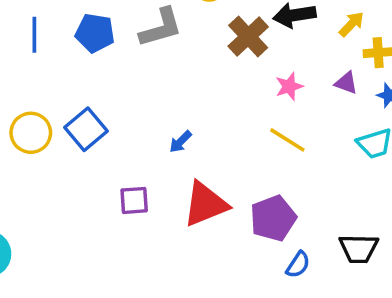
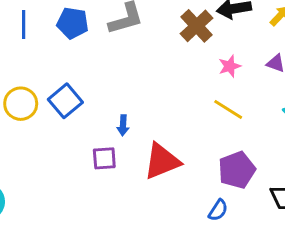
blue arrow: (180, 142) -> (123, 125), moved, turned -42
purple pentagon: (273, 218) -> (237, 170), moved
blue semicircle: (298, 265) -> (218, 210), moved

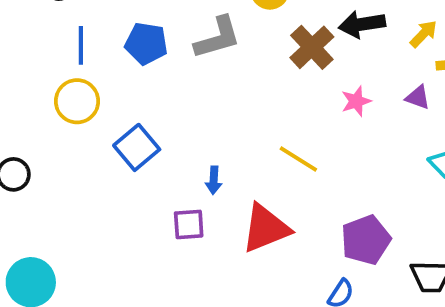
yellow circle: (21, 104) -> (77, 101), moved
yellow line: (228, 109) -> (298, 159), moved

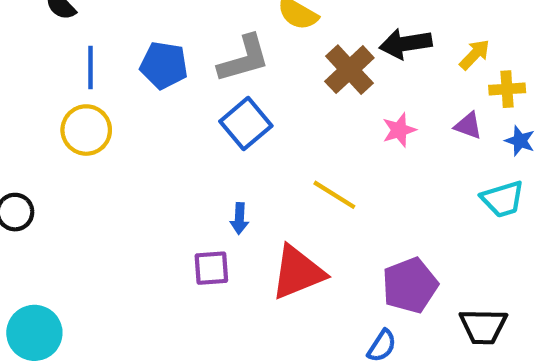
blue square: (137, 147) -> (246, 124), moved

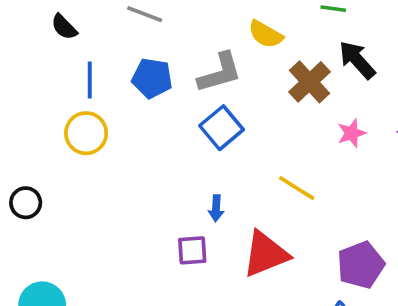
black arrow: (406, 44) -> (357, 60), turned 57

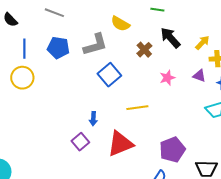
brown cross: (309, 82) -> (144, 50), size x0.7
blue square: (222, 128) -> (109, 75), moved
yellow line: (297, 188) -> (137, 108), turned -40
purple square: (192, 250) -> (80, 142), turned -36

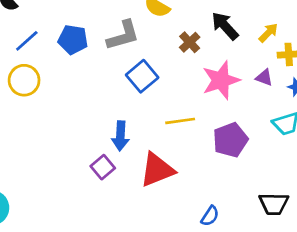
blue line: (24, 49) -> (27, 41), turned 48
pink star: (167, 78) -> (221, 80), size x1.8
blue arrow: (93, 119) -> (120, 136), size x1.5
purple pentagon: (172, 150) -> (230, 140), moved

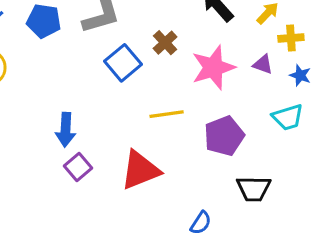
brown cross: (190, 42) -> (165, 43), moved
blue arrow: (120, 136) -> (66, 130), moved
black trapezoid: (274, 204) -> (254, 189), moved

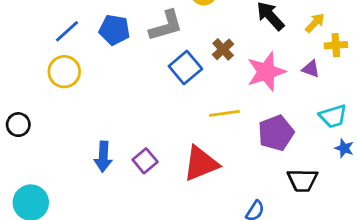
blue star: (300, 75) -> (344, 148), moved
blue arrow: (66, 130) -> (103, 157), moved

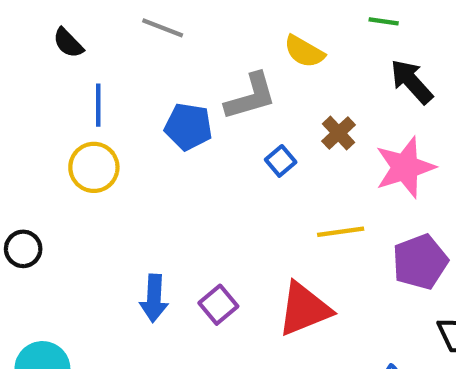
blue pentagon: (114, 30) -> (188, 127), moved
blue line: (67, 31) -> (98, 105), turned -48
blue square: (185, 67) -> (281, 161), size x0.6

